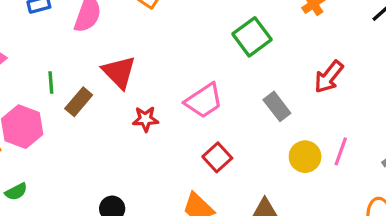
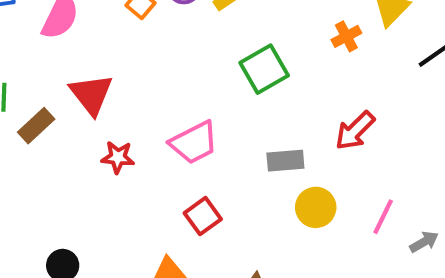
gray rectangle: (277, 106) -> (285, 161), turned -64
pink line: (341, 151) -> (383, 217), moved
yellow circle: (305, 157) -> (316, 207), moved

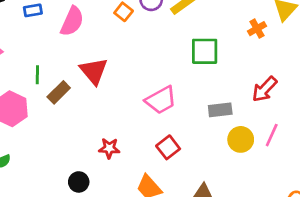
green square: (264, 69) -> (205, 51), turned 32
red star: (118, 157) -> (109, 148), moved
pink line: (383, 217) -> (272, 135), moved

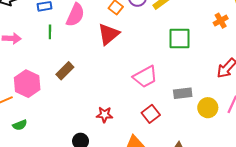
red triangle: (94, 71) -> (108, 34), moved, turned 30
green line: (37, 75) -> (50, 32), moved
gray rectangle: (220, 110) -> (183, 93), moved

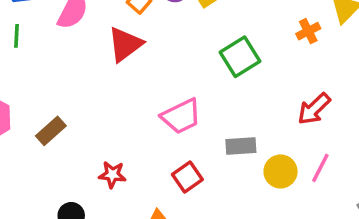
green line: (50, 32) -> (17, 36), moved
green square: (179, 38) -> (240, 57), turned -35
brown rectangle: (65, 71) -> (51, 131), moved

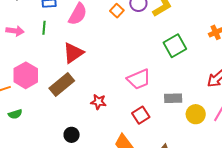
red triangle: (125, 44) -> (73, 53), moved
brown rectangle: (51, 131) -> (62, 84), size x1.4
red star: (112, 175) -> (98, 102), moved

